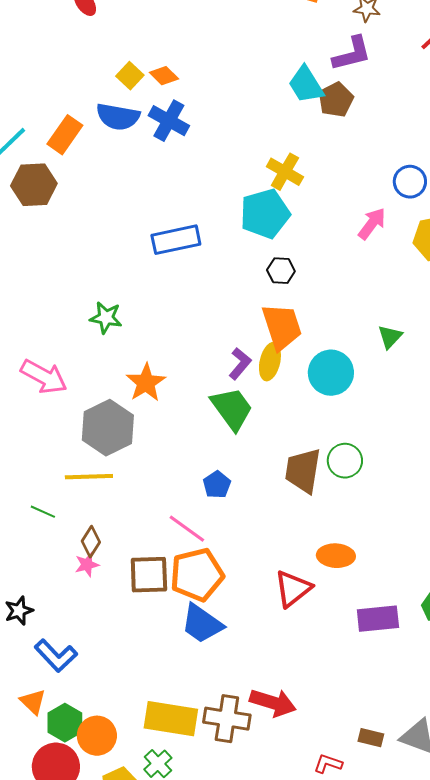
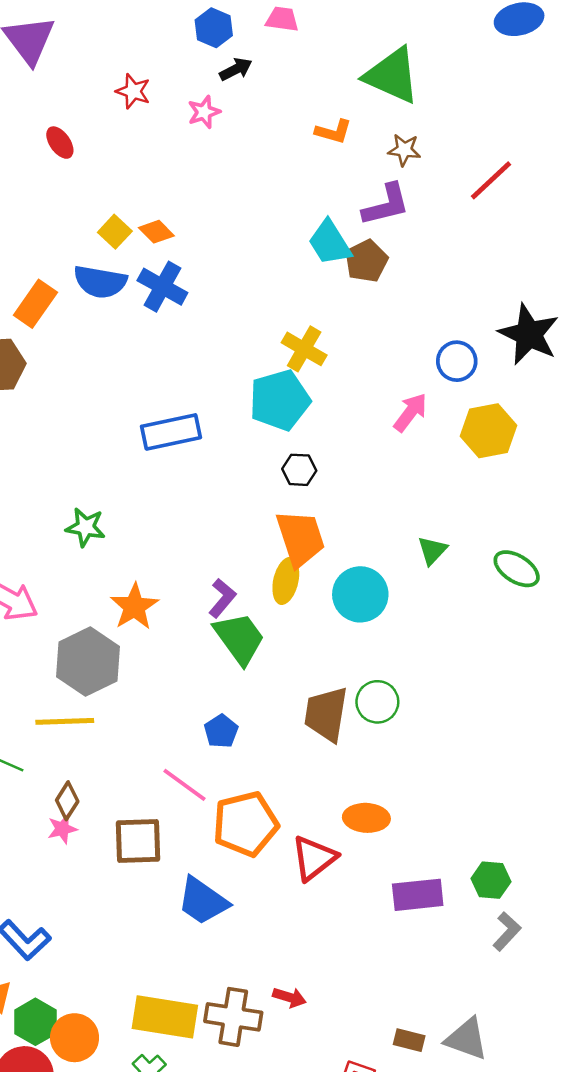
purple L-shape: (240, 364) -> (222, 598), moved
orange pentagon: (197, 575) -> (245, 824), moved
red arrow: (273, 703) -> (289, 997), size x0.6

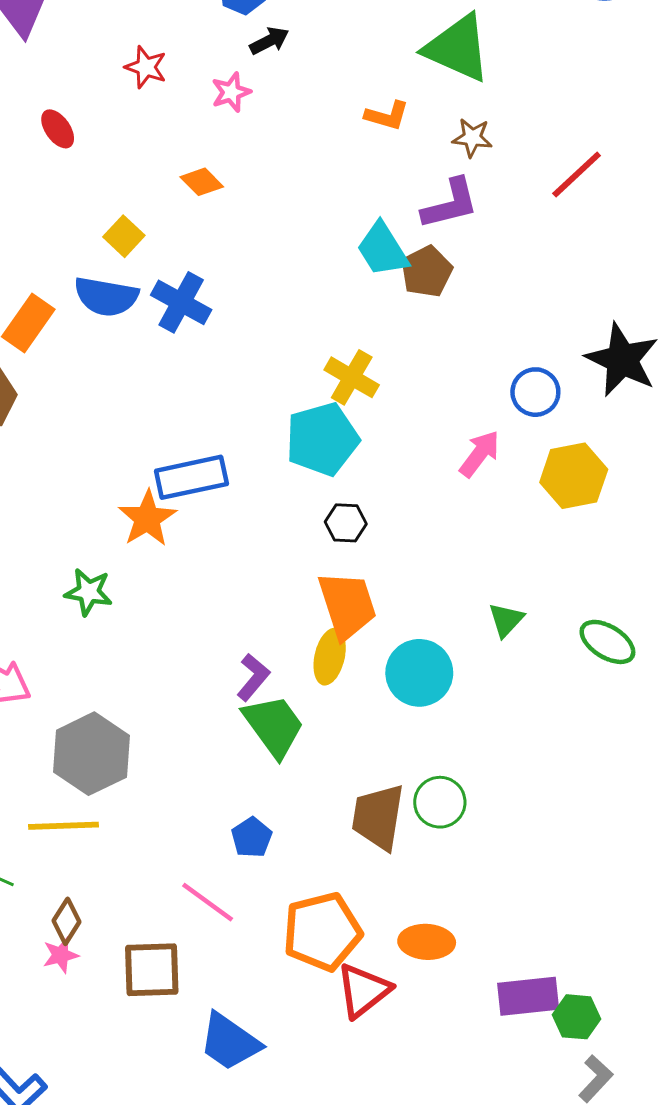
orange diamond: (156, 232) -> (202, 182), moved
orange star: (134, 607) -> (147, 518), moved
orange pentagon: (245, 824) -> (322, 932), moved
purple rectangle: (418, 895) -> (528, 996), moved

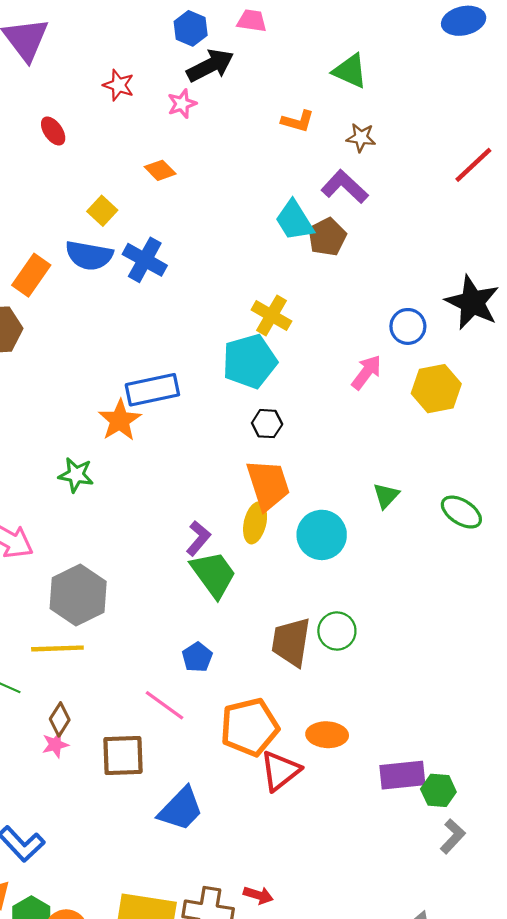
black arrow: (269, 41) -> (210, 66), size x1.6
green triangle: (458, 48) -> (350, 71), size x0.7
red line: (577, 174) -> (473, 165), moved
purple L-shape: (450, 204) -> (345, 187), turned -123
blue trapezoid: (230, 1042) -> (181, 809), turned -81

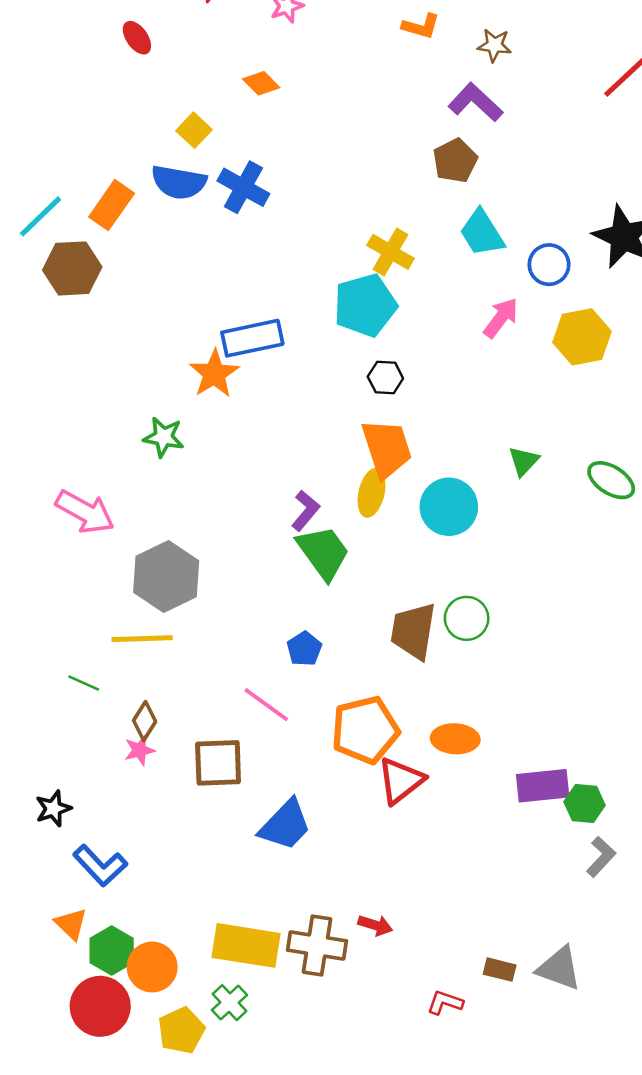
cyan trapezoid: (294, 221) -> (482, 233), moved

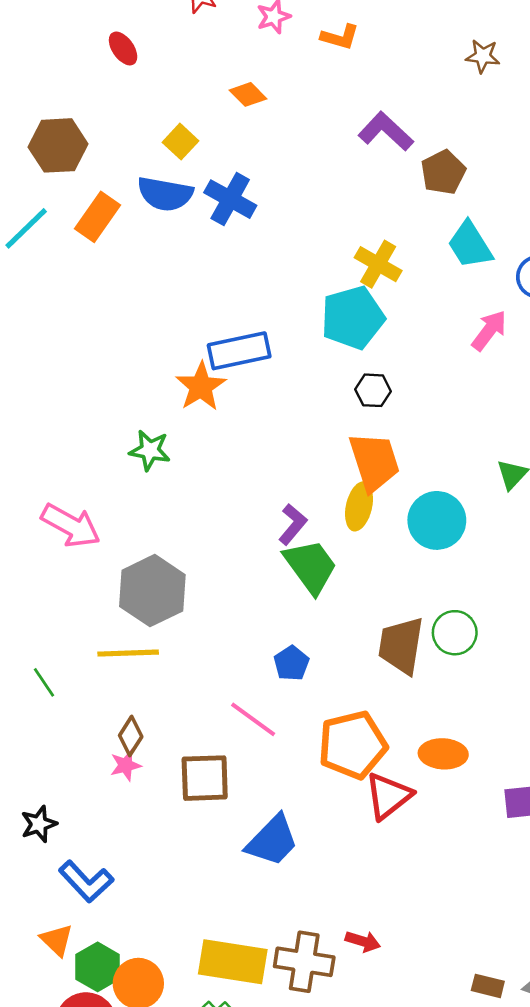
orange L-shape: (421, 26) -> (340, 37), moved
purple L-shape: (475, 102) -> (386, 131), moved
brown hexagon: (72, 268) -> (58, 145), moved
green line: (84, 683) -> (44, 682), moved, turned 32

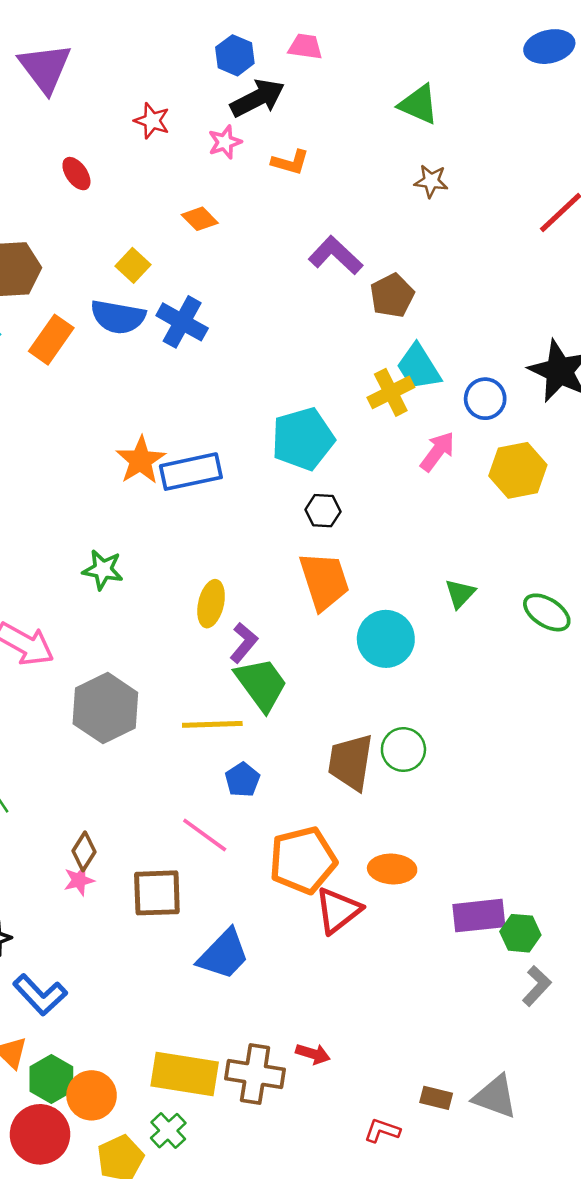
yellow cross: (378, 264) -> (391, 392), moved, turned 33
orange star: (201, 387) -> (141, 460), moved
yellow ellipse: (359, 506) -> (211, 604), moved
yellow line: (128, 653) -> (212, 724), moved

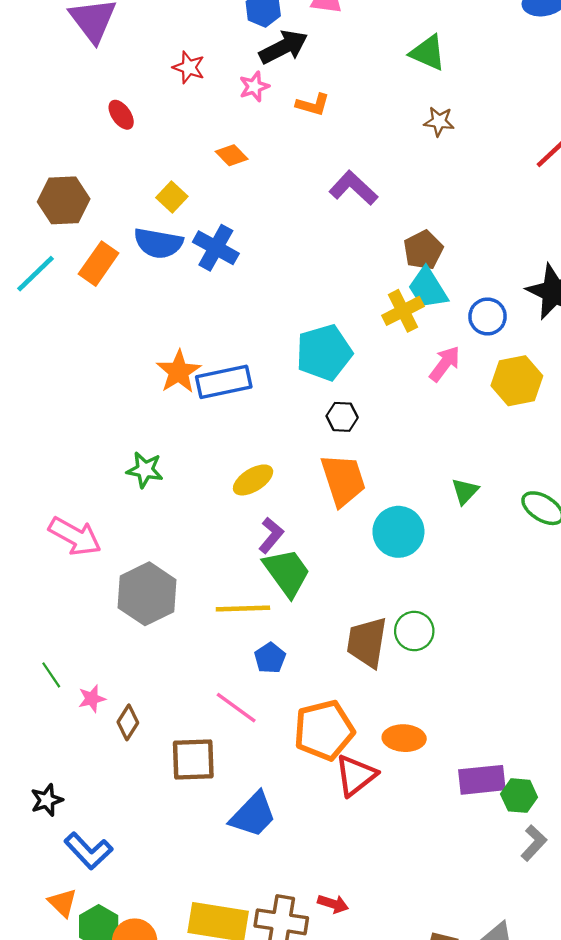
brown pentagon: (392, 296) -> (423, 250), moved
yellow ellipse: (211, 604) -> (253, 480), moved, turned 45
pink star: (79, 880) -> (92, 699), moved

